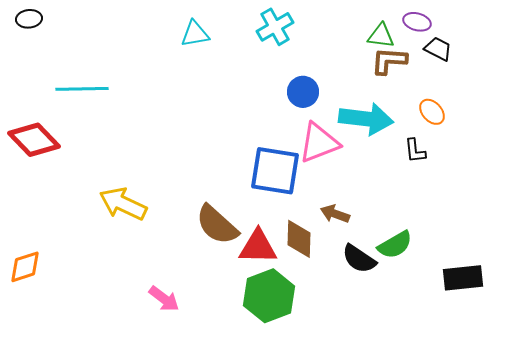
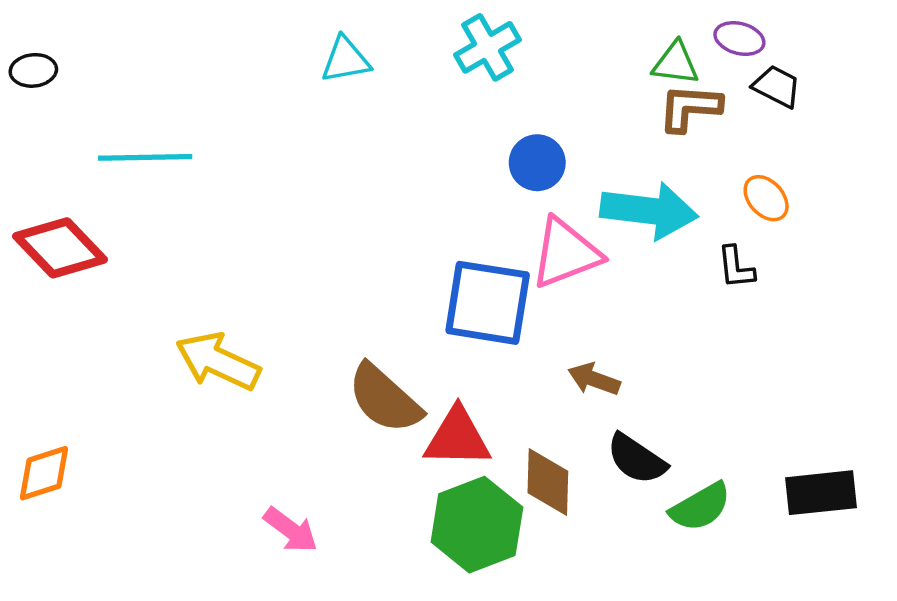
black ellipse: (29, 19) -> (33, 70), moved
brown diamond: (299, 239) -> (548, 482), moved
green semicircle: (395, 245) -> (700, 507), moved

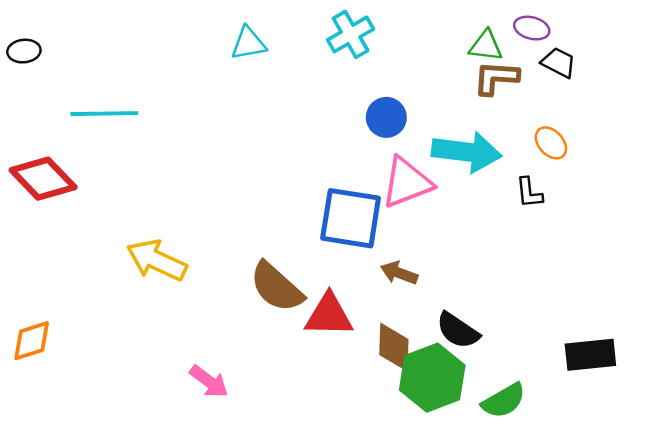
brown arrow: (594, 379) -> (399, 273), moved
green semicircle: (700, 507) -> (504, 401), moved
green hexagon: (477, 525) -> (432, 378), moved

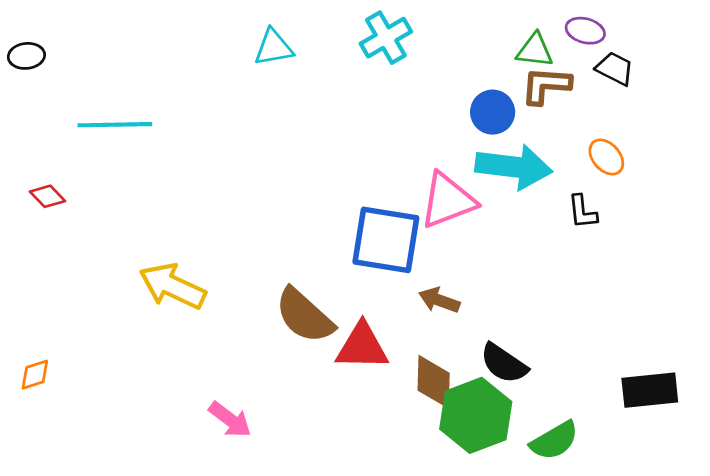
blue circle: (386, 117) -> (493, 112), moved
red diamond: (43, 179) -> (48, 196), size x0.5
orange diamond: (32, 341) -> (35, 375), size x0.7

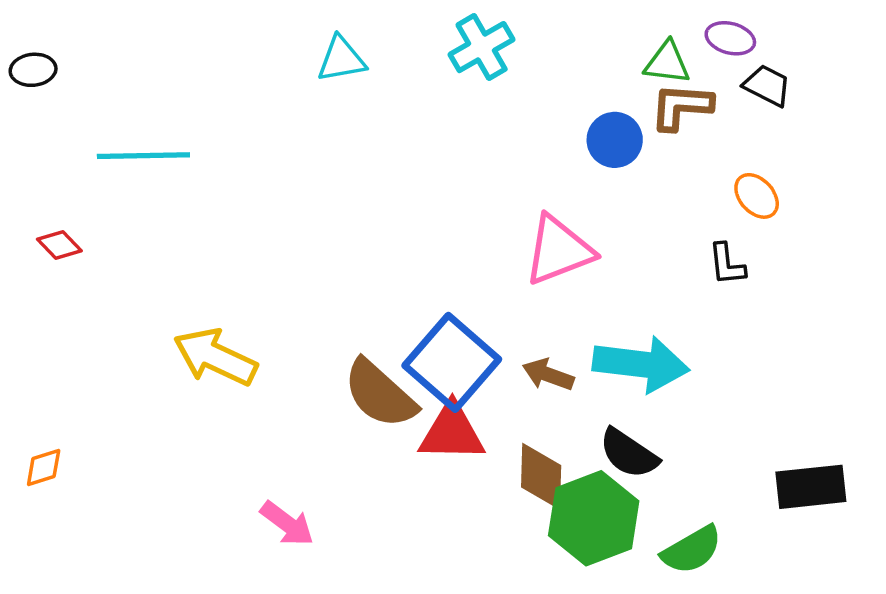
cyan arrow: (514, 167) -> (641, 364), moved
blue square: (386, 240) -> (452, 362), moved, turned 32

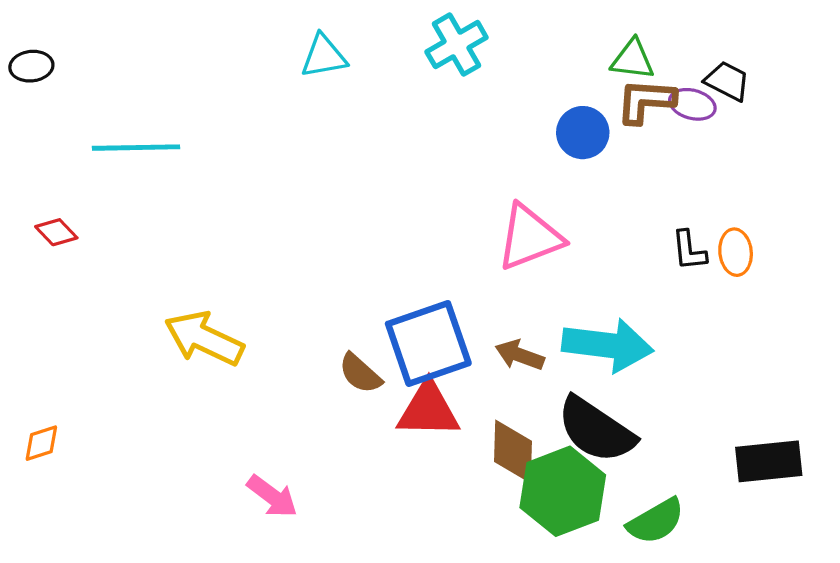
purple ellipse: (730, 38) -> (692, 104), moved
orange ellipse: (757, 196) -> (736, 252), moved, turned 36
blue square: (452, 362) -> (428, 343), turned 30
brown semicircle: (380, 394) -> (360, 373), size x0.6
black semicircle: (629, 453) -> (596, 430), size x1.4

